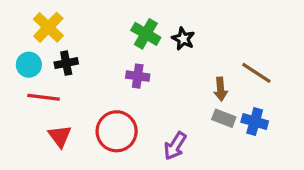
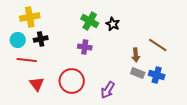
yellow cross: (48, 27) -> (30, 17), turned 36

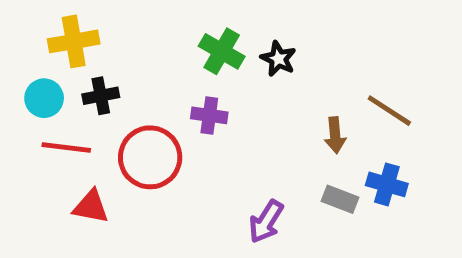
gray rectangle: (138, 73) -> (340, 199), moved
red circle: (72, 81) -> (150, 157), moved
red triangle: (37, 84) -> (91, 207), turned -42

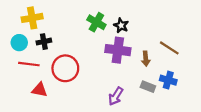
purple cross: (209, 115) -> (118, 50), moved, size x1.6

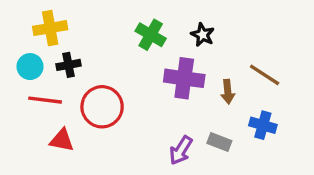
black star: (121, 25) -> (203, 35), moved
gray rectangle: (148, 87) -> (219, 142), moved

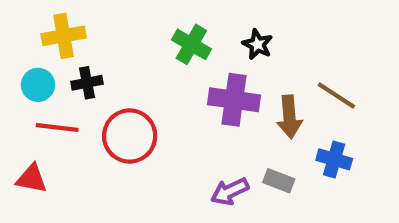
brown arrow: (228, 92) -> (289, 117), size x1.4
red triangle: (62, 140) -> (32, 179), moved
purple arrow: (181, 150) -> (230, 191), turned 32

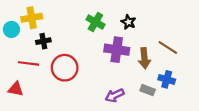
cyan circle: (38, 85) -> (11, 29), moved
gray rectangle: (279, 181) -> (148, 90), moved

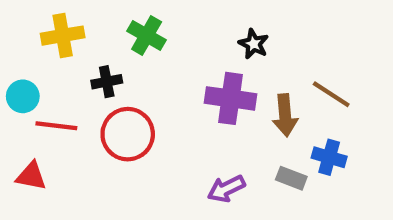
green cross: (95, 22) -> (147, 36), moved
cyan circle: (11, 29) -> (23, 96), moved
black cross: (43, 41) -> (107, 82), moved

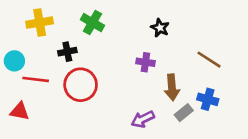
purple cross: (230, 98) -> (145, 62), size x0.6
brown arrow: (285, 115) -> (172, 87), moved
gray rectangle: (291, 178) -> (184, 113), turned -60

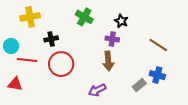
green cross: (92, 23) -> (84, 17), moved
purple cross: (145, 62) -> (112, 39), moved
brown arrow: (172, 87) -> (108, 61), moved
purple arrow: (143, 119) -> (97, 90), moved

